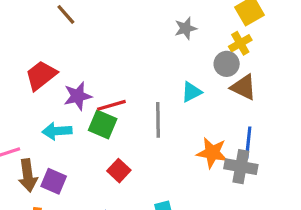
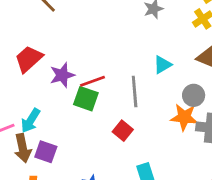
gray circle: (227, 64) -> (194, 95), moved
cyan arrow: (57, 131) -> (31, 121), moved, turned -50
red square: (119, 171) -> (123, 131), moved

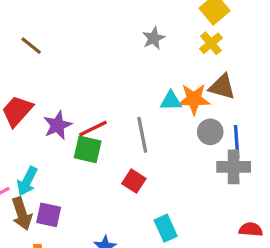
cyan triangle: (162, 65) -> (171, 101), turned 36
orange star: (184, 117) -> (194, 99), moved

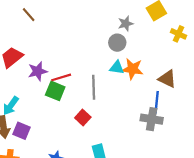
gray star: (154, 38) -> (126, 24), moved
yellow cross: (211, 43) -> (178, 34), moved, turned -35
brown triangle: (222, 87) -> (167, 79), moved
gray circle: (210, 132) -> (117, 43), moved

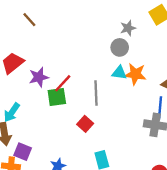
red line: (61, 77) -> (63, 83), turned -30
green square: (55, 91) -> (57, 97), turned -30
purple square: (21, 131) -> (23, 152), moved

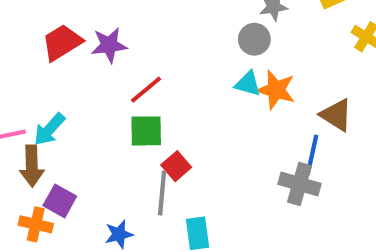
purple star: (39, 77) -> (109, 45), moved
gray line: (96, 93) -> (162, 193), moved
green square: (57, 97) -> (146, 131), moved

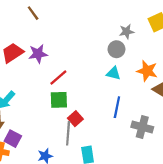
orange star: (276, 90) -> (147, 71), moved
blue line: (312, 155) -> (117, 107), moved

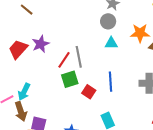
blue line: (117, 107) -> (110, 82), moved
gray line: (68, 133) -> (79, 57), moved

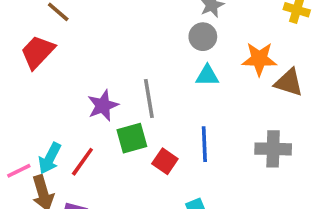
purple star: (41, 44) -> (103, 105), moved
red trapezoid: (18, 49) -> (38, 52), moved
red line: (64, 60) -> (82, 162), moved

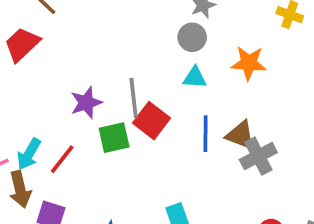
brown triangle: (289, 83) -> (240, 135), moved
blue line: (204, 144) -> (206, 134), moved
gray cross: (273, 149) -> (258, 156), turned -32
red square: (165, 161) -> (152, 121), moved, size x1.4

